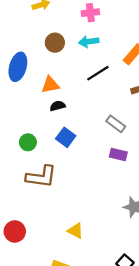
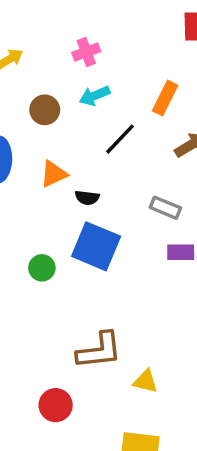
black semicircle: (58, 106) -> (87, 198), moved, turned -144
blue square: (66, 137) -> (96, 246), size x1.6
brown L-shape: (41, 177) -> (99, 351), moved

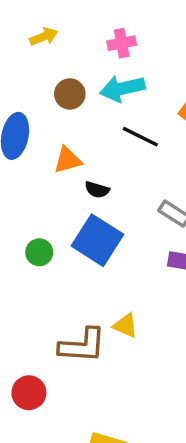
cyan arrow: (95, 96) -> (122, 88), size x1.4
black line: (120, 139) -> (140, 137), turned 63
yellow triangle: (145, 381) -> (125, 325), moved

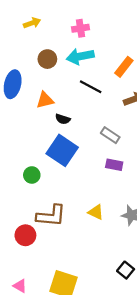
green circle: (39, 252) -> (32, 175), moved
yellow triangle: (125, 325) -> (96, 212), moved
red circle: (29, 393) -> (25, 235), moved

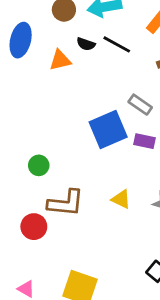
black semicircle: (63, 119) -> (86, 44), moved
blue square: (62, 150) -> (108, 129), moved, turned 32
green circle: (32, 175) -> (39, 165), moved

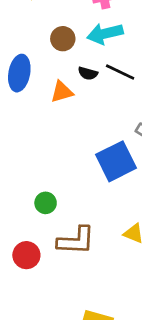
red circle: (34, 227) -> (26, 255), moved

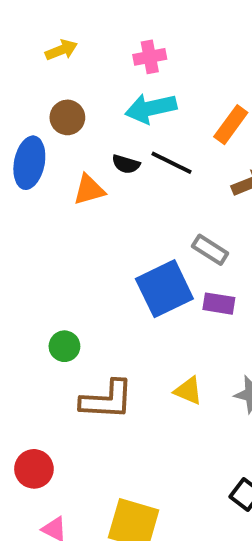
brown circle: (63, 39) -> (67, 117), moved
red circle: (26, 255) -> (34, 469), moved

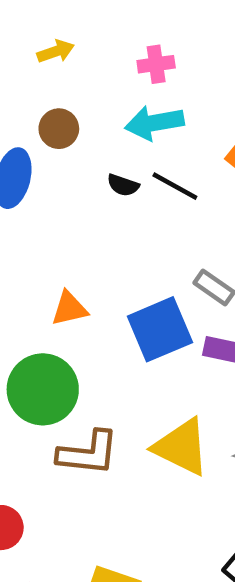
orange triangle: (89, 190) -> (69, 308), moved
green circle: (64, 346) -> (43, 389), size x2.0
yellow triangle: (188, 391) -> (181, 447), size x1.8

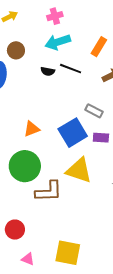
yellow triangle: (181, 447) -> (79, 170), moved

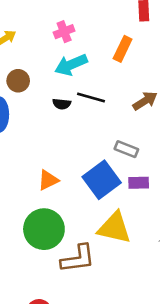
orange rectangle: (99, 47) -> (123, 49), moved

